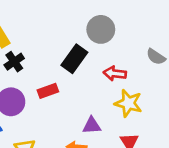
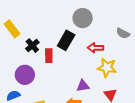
black cross: (14, 62) -> (32, 46), moved
red rectangle: (48, 91) -> (49, 56), moved, turned -64

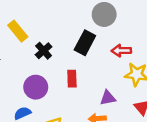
red rectangle: (49, 56) -> (72, 79), moved

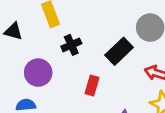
purple circle: (36, 87) -> (38, 73), moved

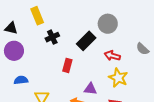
purple circle: (38, 73) -> (14, 51), moved

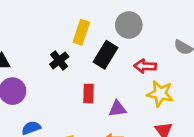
yellow rectangle: (37, 16) -> (81, 32), moved, turned 54
purple triangle: (90, 89) -> (117, 109), moved

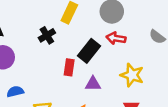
black rectangle: (105, 55) -> (89, 51), moved
red arrow: (145, 66) -> (116, 38), moved

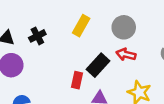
black cross: (47, 35) -> (37, 36), moved

